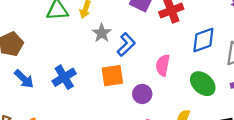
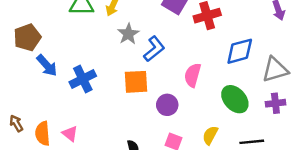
blue arrow: (24, 79) -> (47, 66), moved

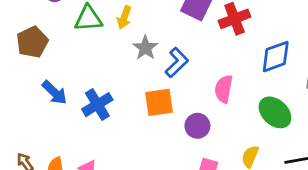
brown pentagon: (27, 37) -> (32, 42), moved

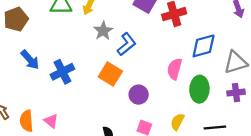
pink semicircle: (224, 89) -> (175, 69), moved
orange square: (159, 102) -> (110, 74), turned 35
green ellipse: (275, 112) -> (199, 89), turned 45

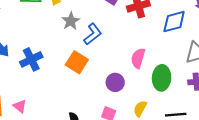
blue diamond: (204, 46) -> (174, 22), moved
purple circle: (139, 95) -> (115, 82), moved

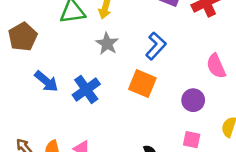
gray star: (71, 21) -> (107, 44), moved
pink semicircle: (138, 58) -> (216, 66), turned -30

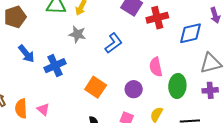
gray star: (107, 44) -> (77, 34), turned -30
orange square: (142, 84) -> (96, 87), moved

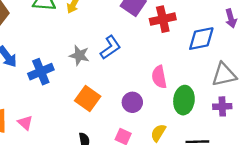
gray star: (77, 34) -> (79, 55), moved

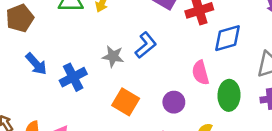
blue diamond: (201, 39) -> (227, 38), moved

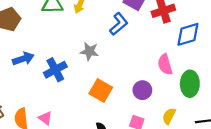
blue L-shape: (146, 45) -> (119, 24), moved
blue arrow: (36, 64) -> (23, 59), turned -66

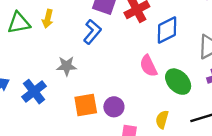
green ellipse: (190, 84) -> (178, 82), turned -35
orange square: (101, 90) -> (86, 105), turned -30
purple circle: (142, 90) -> (114, 107), moved

